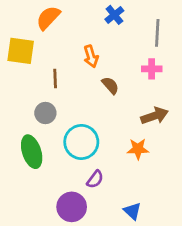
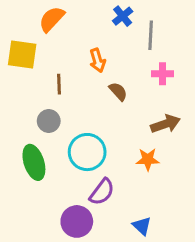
gray line: (157, 33) -> (151, 35), moved
purple semicircle: (95, 179) -> (102, 192), size x1.4

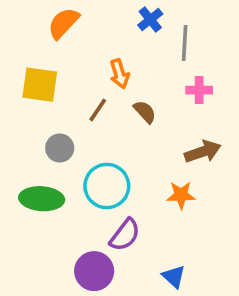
yellow square: (22, 55) -> (40, 85), moved
brown line: (59, 84) -> (98, 110), moved, turned 36
green ellipse: (34, 162) -> (42, 199), turned -68

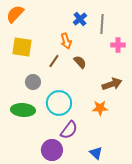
blue cross: (150, 19) -> (80, 19), moved
orange semicircle: (63, 23) -> (15, 14), moved
pink cross: (199, 90) -> (118, 45), moved

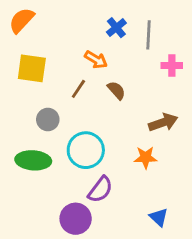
orange arrow: (66, 41) -> (96, 60), turned -42
blue triangle: (96, 153) -> (159, 217), moved

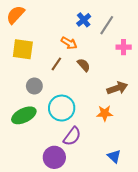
gray line: (148, 35) -> (107, 25), turned 30
green ellipse: (33, 160) -> (24, 115), turned -30

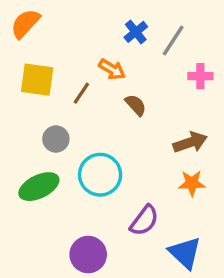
brown line: (56, 64) -> (81, 93), moved
orange star: (105, 113) -> (192, 183), moved
purple semicircle: (72, 136) -> (144, 221), moved
blue triangle: (114, 156) -> (185, 253), size x1.5

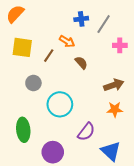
blue cross: (136, 32) -> (81, 19), turned 32
green ellipse: (39, 187) -> (23, 130), moved, turned -70

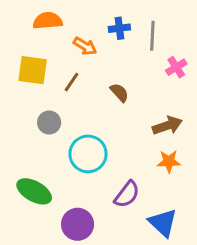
orange semicircle: (15, 14) -> (48, 21), moved, turned 42
gray line: (104, 24) -> (152, 36), turned -30
orange arrow: (67, 41) -> (85, 46), moved
pink cross: (120, 45) -> (176, 67), turned -32
green ellipse: (23, 130) -> (34, 191), turned -55

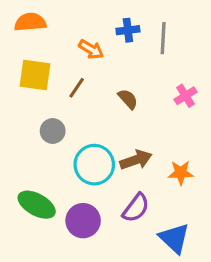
orange semicircle: (48, 21) -> (30, 22), moved
pink cross: (176, 67) -> (186, 96), moved
brown arrow: (167, 125) -> (136, 160), moved
purple circle: (78, 224) -> (83, 221), moved

